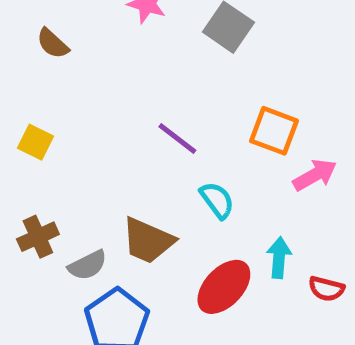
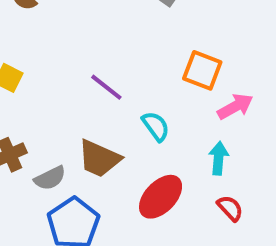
purple line: (177, 138) -> (106, 87), moved
cyan arrow: (279, 258) -> (219, 158), moved
red semicircle: (326, 289) -> (230, 208), moved, turned -148

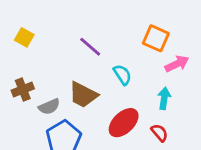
red semicircle: (230, 208) -> (159, 133), moved

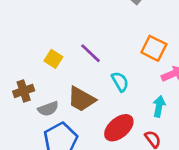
yellow square: (24, 37) -> (53, 59), moved

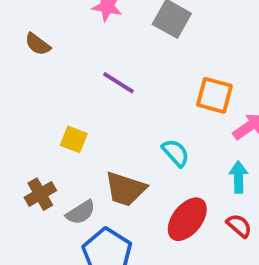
purple line: (91, 53) -> (119, 83), moved

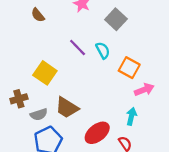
yellow square: (74, 139) -> (45, 73), size x1.5
cyan semicircle: (176, 153) -> (103, 50), moved

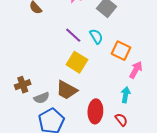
yellow square: (45, 73) -> (77, 62), moved
pink arrow: (144, 90) -> (136, 70), turned -36
red ellipse: (97, 133) -> (95, 111), turned -45

